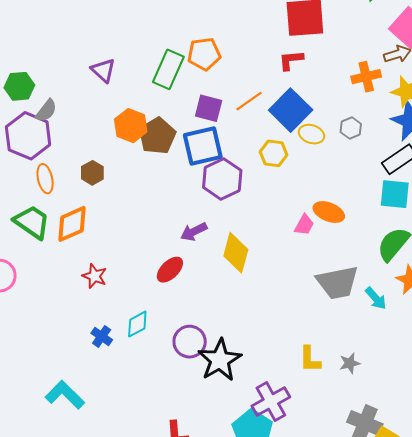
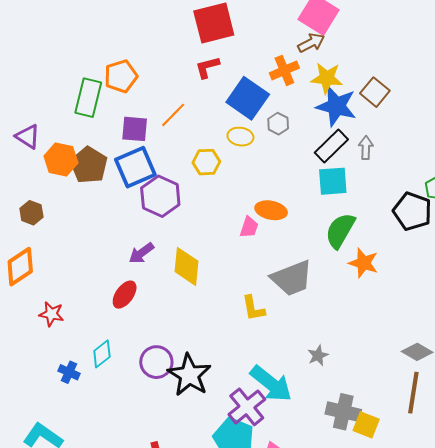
purple triangle: (103, 70) -> (28, 137), moved
blue square: (291, 110) -> (248, 98), moved
cyan arrow: (376, 298) -> (271, 384), moved, size x1.8
yellow L-shape: (310, 359) -> (253, 308), moved

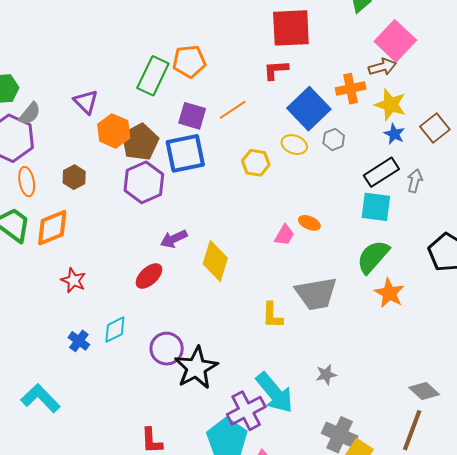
blue star: (336, 106) -> (394, 134), size x0.5
purple hexagon: (160, 196) -> (144, 182), moved
orange ellipse: (271, 210) -> (309, 223), size x0.7

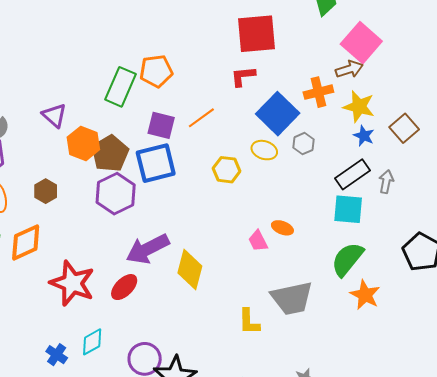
pink trapezoid: (284, 235) -> (258, 241), turned 125
purple arrow: (174, 239) -> (148, 249), size x1.6
red star: (73, 280) -> (72, 283), moved, size x1.8

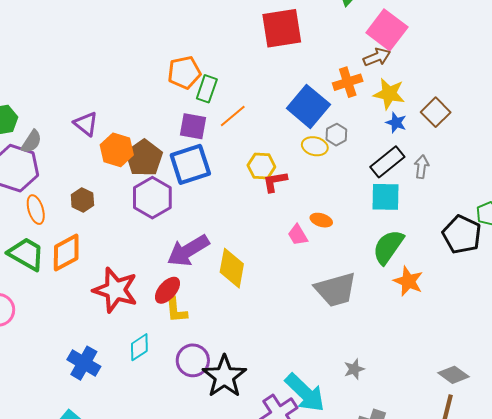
red L-shape: (243, 76) -> (275, 182), moved
green rectangle: (121, 87) -> (207, 89), moved, size x0.7
yellow ellipse: (264, 150) -> (315, 146), moved
yellow L-shape: (249, 322) -> (176, 310), moved
blue cross: (57, 355) -> (84, 363), moved, size x1.5

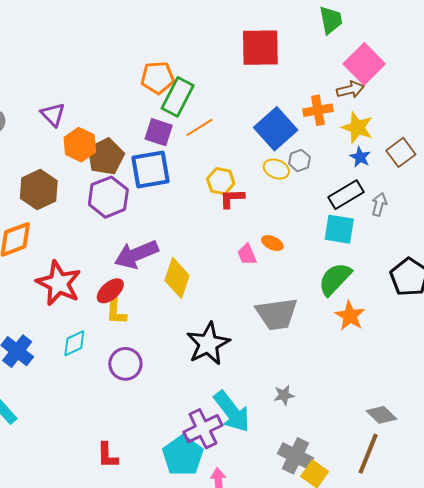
green rectangle: (207, 89) -> (178, 97), size x1.4
brown hexagon: (82, 200) -> (39, 190), size x1.6
black star: (224, 376) -> (208, 344), moved

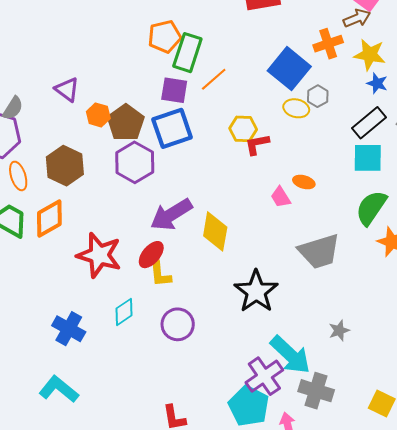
orange hexagon: (80, 145) -> (98, 115), size x0.7
gray cross: (295, 456) -> (316, 391), moved

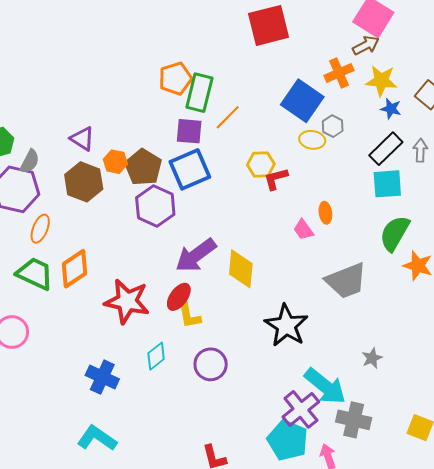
brown hexagon: (65, 166) -> (84, 182), moved
orange ellipse: (18, 176) -> (40, 229), turned 44
orange ellipse: (304, 182) -> (325, 213), turned 70

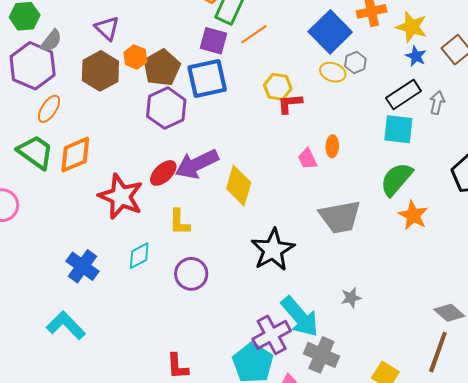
red ellipse: (179, 297) -> (163, 173), moved

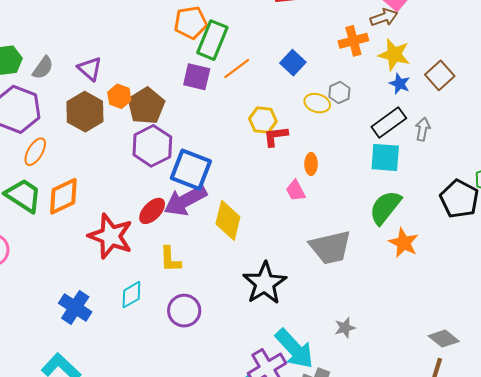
blue square: (330, 32) -> (293, 63), moved, size x0.6
gray semicircle: (51, 41) -> (43, 68), moved
blue square: (207, 78) -> (191, 170), moved, turned 36
orange ellipse: (332, 146) -> (311, 164), moved

